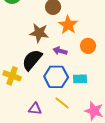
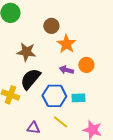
brown star: (39, 33) -> (26, 52), moved
purple arrow: (60, 51) -> (66, 70), moved

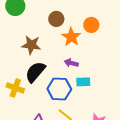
orange circle: (86, 65) -> (91, 25), moved
cyan rectangle: (78, 98) -> (83, 82), moved

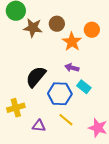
brown star: (31, 45) -> (33, 28), moved
cyan rectangle: (83, 82) -> (84, 87), turned 40
yellow cross: (15, 88) -> (16, 108), moved, turned -36

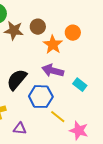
purple arrow: (72, 68) -> (53, 71), size x1.5
cyan rectangle: (84, 87) -> (80, 85), moved
yellow line: (66, 120) -> (58, 117), moved

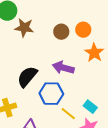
brown circle: (38, 27) -> (61, 32), moved
orange star: (53, 45) -> (94, 53), moved
cyan rectangle: (80, 85) -> (90, 107), moved

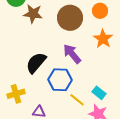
orange circle: (83, 30) -> (100, 11), moved
brown circle: (61, 32) -> (70, 18), size x1.6
purple arrow: (63, 68) -> (72, 54), turned 35

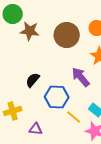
purple arrow: (72, 54) -> (81, 77), moved
black semicircle: (36, 63) -> (33, 80), size x0.7

